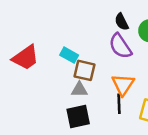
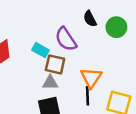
purple semicircle: (120, 46) -> (66, 39), moved

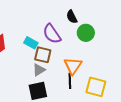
green circle: (116, 27) -> (86, 33), moved
gray triangle: (50, 83) -> (39, 70), turned -32

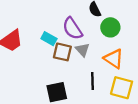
orange triangle: (73, 66) -> (114, 59), moved, turned -30
gray triangle: (39, 70) -> (82, 50), moved, turned -40

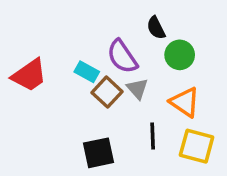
brown square: (62, 52) -> (107, 92), turned 30

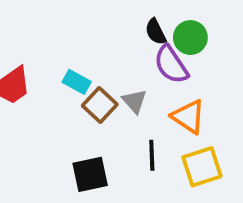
green circle: (180, 55) -> (190, 38), moved
purple semicircle: (122, 57) -> (171, 65), moved
yellow square: (197, 146) -> (202, 167), turned -33

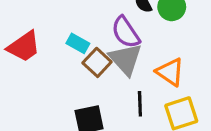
purple semicircle: (171, 65) -> (126, 32), moved
gray triangle: (134, 101) -> (126, 59), size x1.6

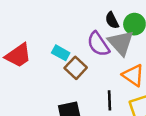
gray triangle: (126, 59) -> (121, 43), moved

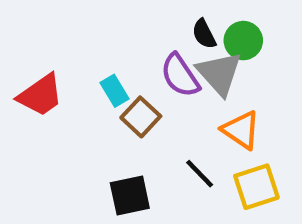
cyan rectangle: (61, 53) -> (115, 91), turned 30
black line: (109, 100) -> (200, 174), turned -42

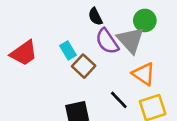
black semicircle: (204, 34) -> (95, 17), moved

